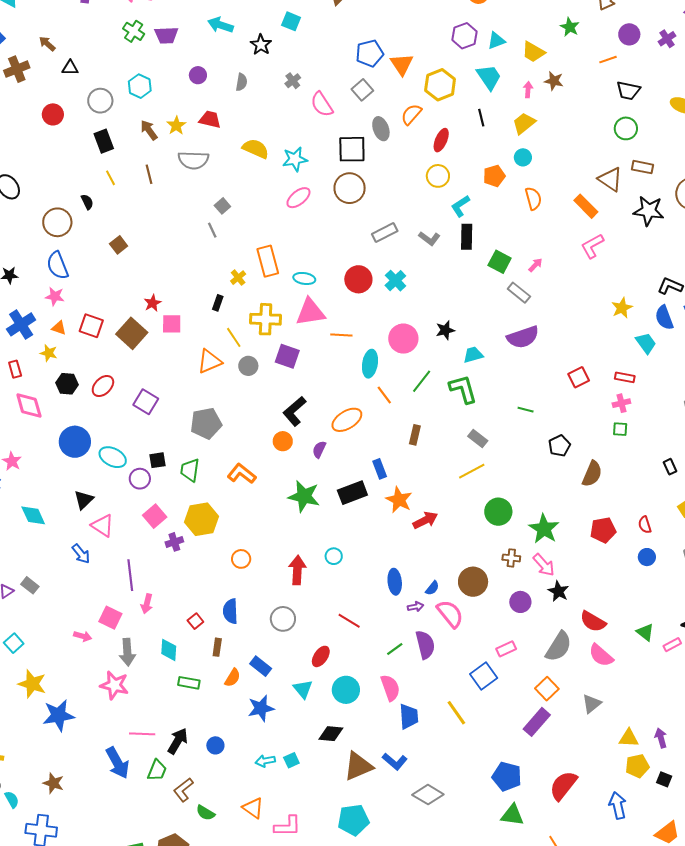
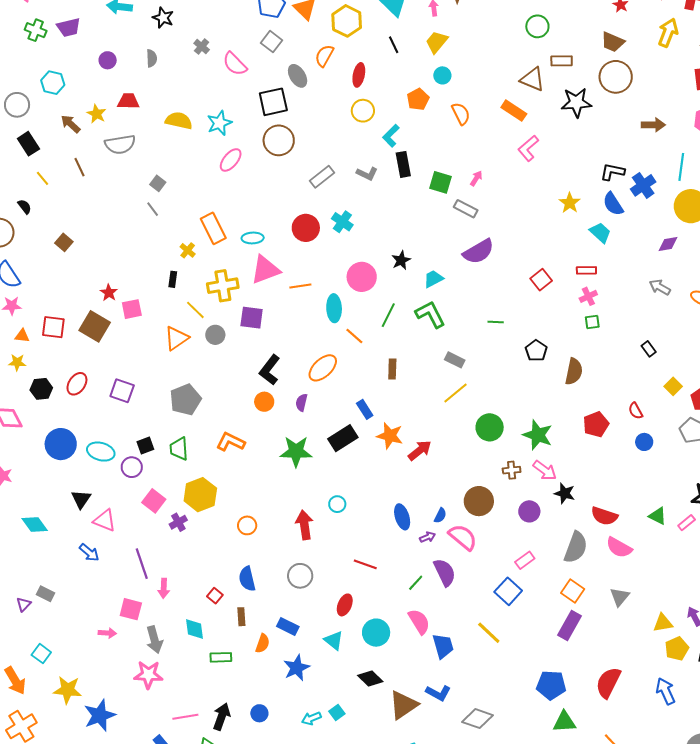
black diamond: (331, 734) -> (370, 679), turned 50

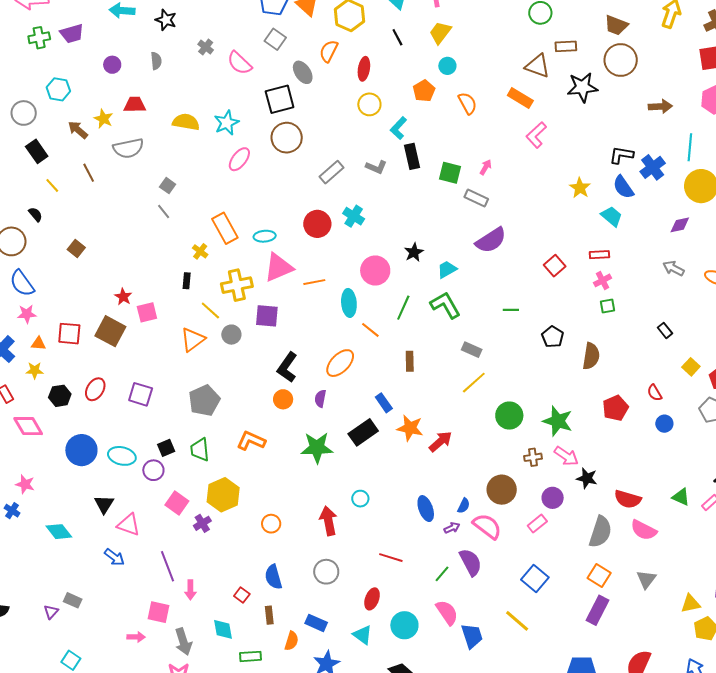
green cross: (36, 30) -> (39, 38), turned -30
pink rectangle: (525, 560) -> (537, 523), moved

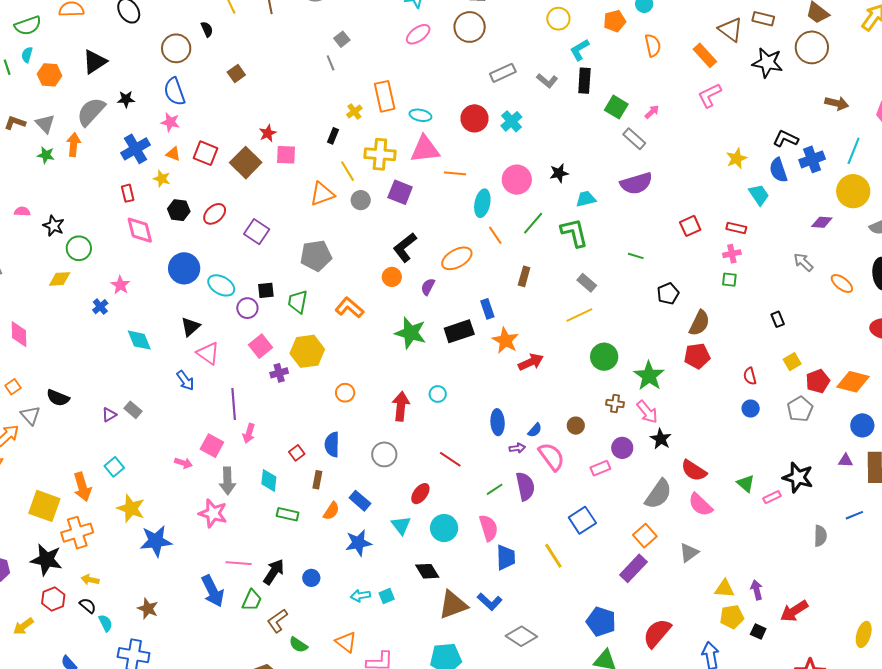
red pentagon: (615, 408) -> (697, 356), moved
brown circle: (502, 490) -> (576, 426), size x0.6

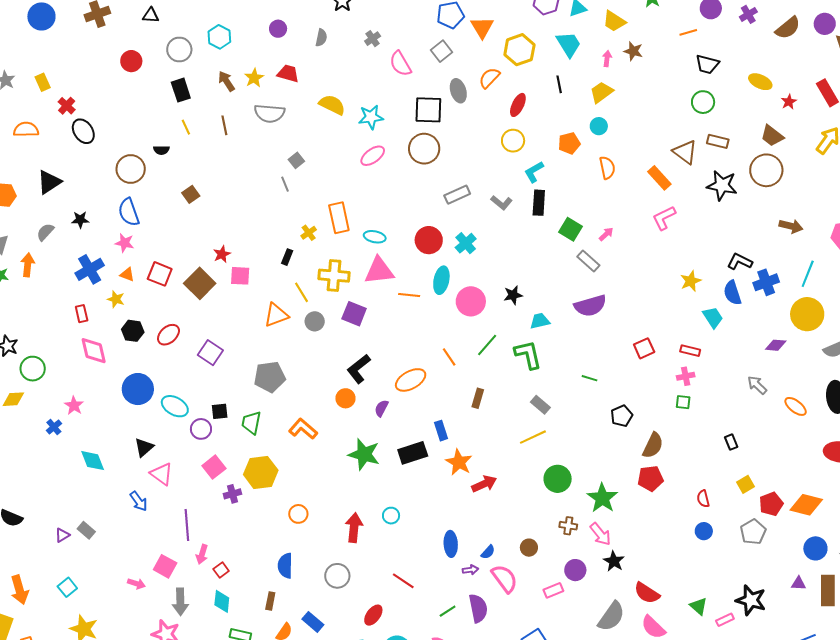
black semicircle: (207, 29) -> (161, 150), turned 112
gray semicircle: (91, 112) -> (45, 232), size x0.6
cyan ellipse: (482, 203) -> (441, 280), moved
red square: (297, 453) -> (221, 570), moved
orange arrow: (82, 487) -> (19, 590), moved

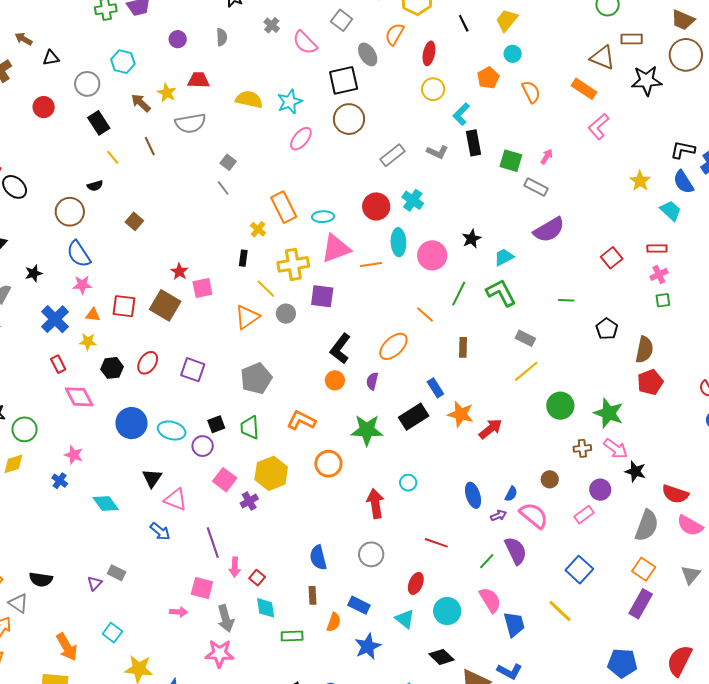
orange circle: (298, 514) -> (328, 464), moved, size x1.4

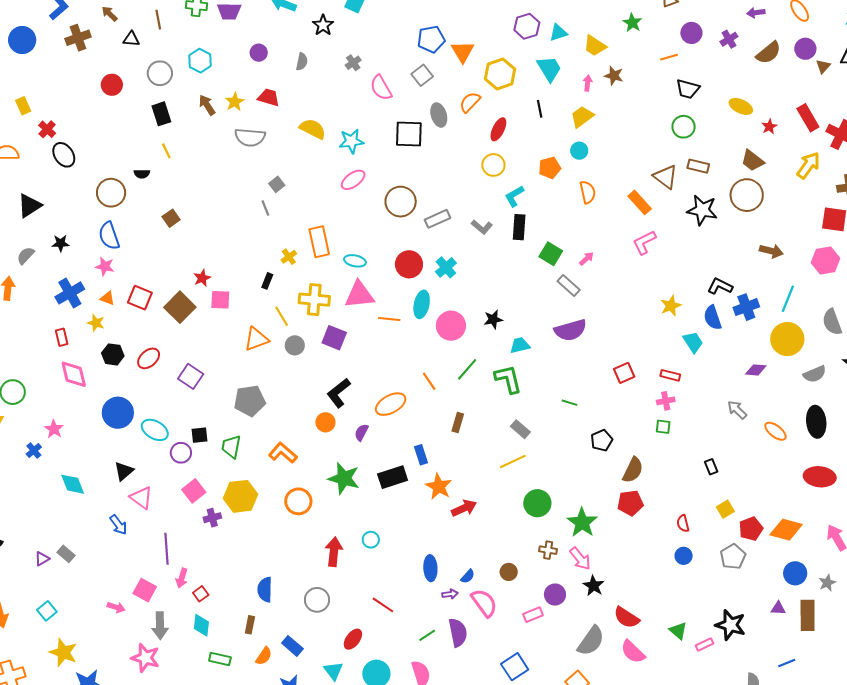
brown circle: (349, 119) -> (401, 202), moved
brown line: (150, 146) -> (158, 20), moved

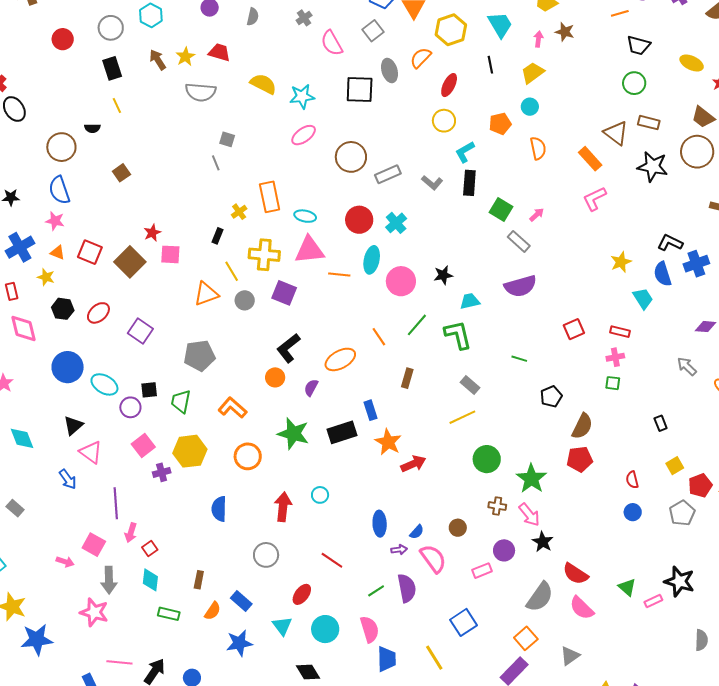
gray square: (277, 184) -> (227, 139), turned -35
blue semicircle: (265, 590) -> (219, 509), moved

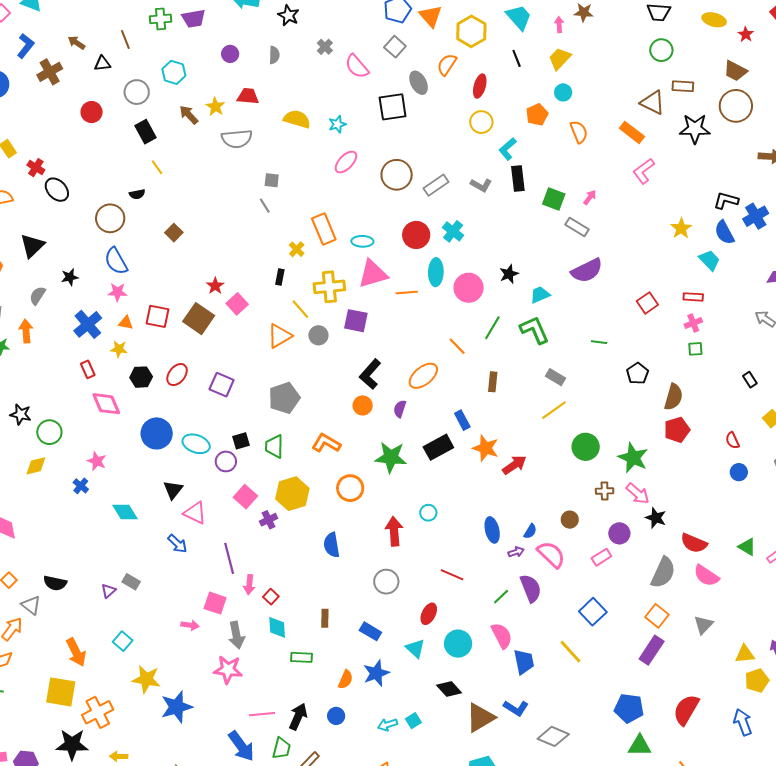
cyan star: (302, 96) -> (337, 124), size x0.7
pink square: (170, 254) -> (237, 304), turned -35
orange semicircle: (213, 611) -> (346, 679), moved

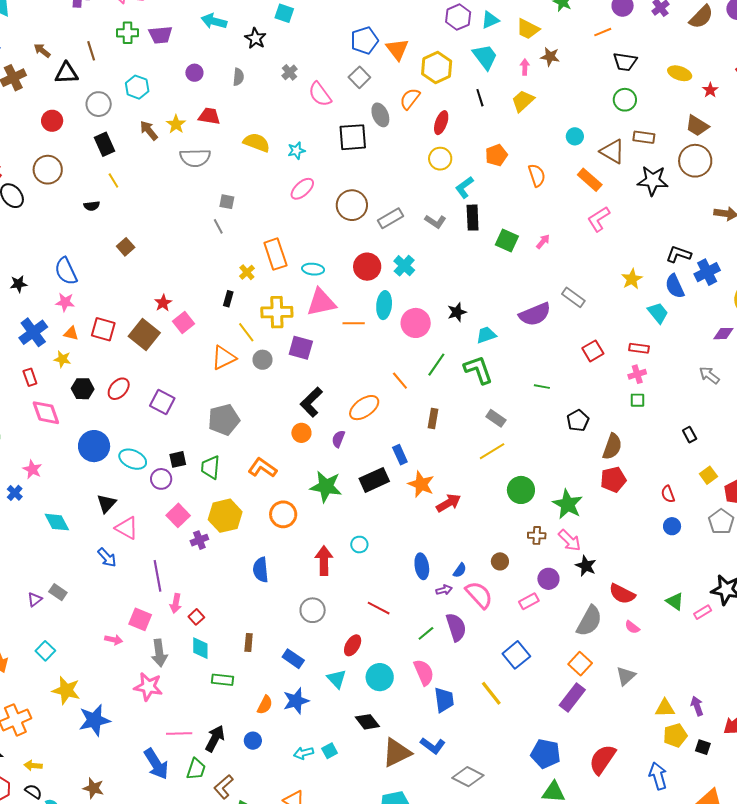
black triangle: (102, 64) -> (66, 73), size x1.4
cyan circle: (563, 92) -> (575, 136), moved
brown circle: (110, 218) -> (48, 170), moved
gray rectangle: (577, 227) -> (573, 297), moved
pink semicircle: (706, 576) -> (632, 627), size x0.6

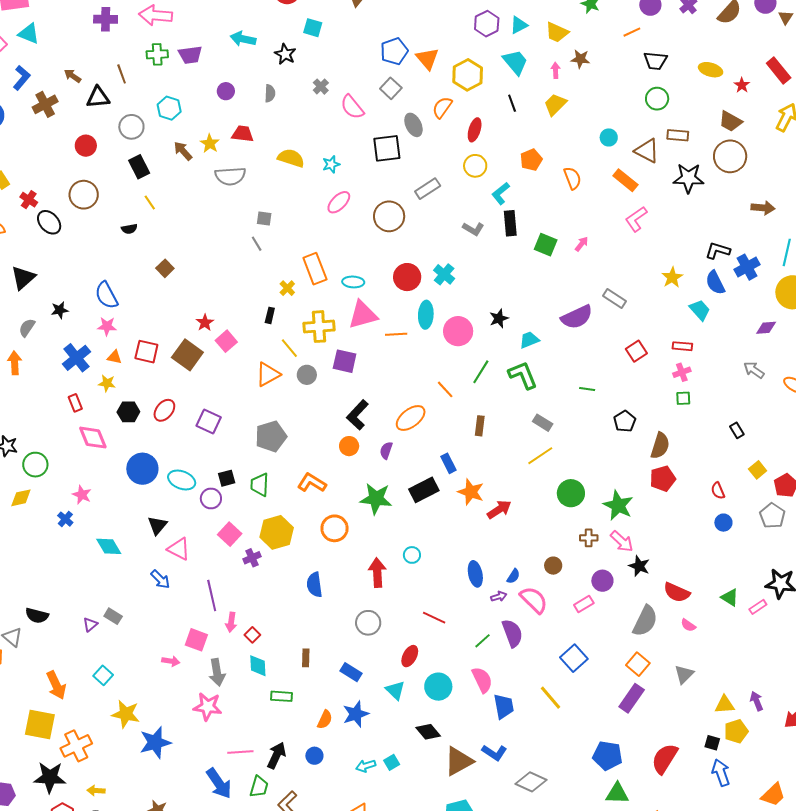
gray rectangle: (390, 218) -> (428, 189), moved
black square: (703, 747) -> (712, 743), moved

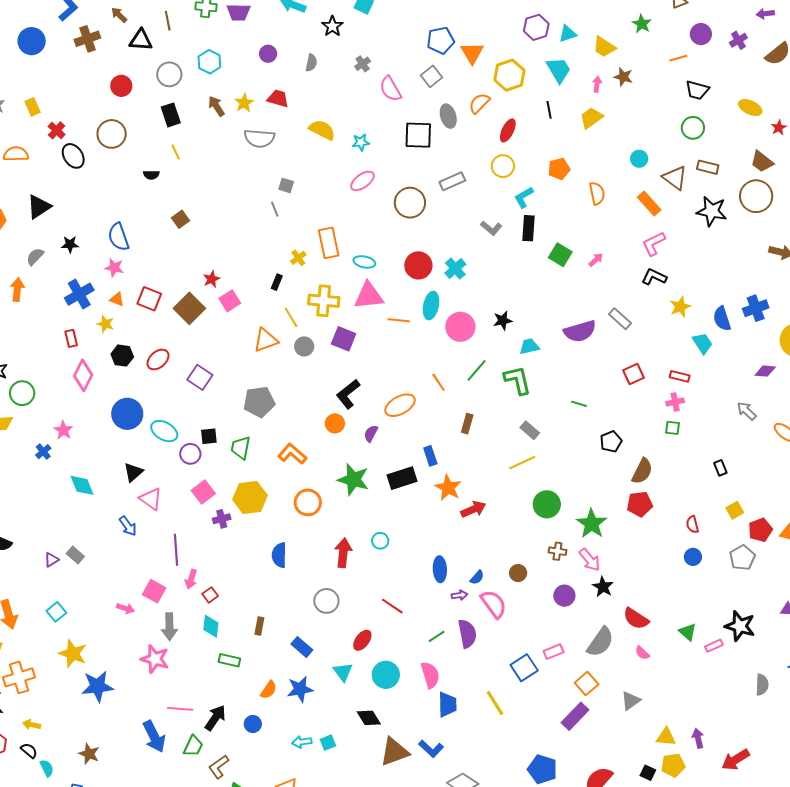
black L-shape: (718, 251) -> (654, 277), moved
pink diamond: (93, 438) -> (83, 375), turned 40
pink rectangle: (584, 604) -> (554, 652), moved

